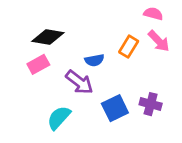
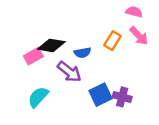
black diamond: (48, 37) -> (51, 45), moved
purple cross: (151, 104) -> (122, 97), moved
cyan semicircle: (59, 118) -> (38, 97), moved

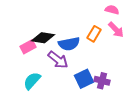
blue semicircle: (82, 53) -> (69, 44), size x1.5

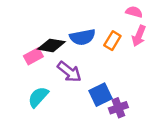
pink arrow: (116, 30) -> (139, 36), turned 66
blue semicircle: (69, 44) -> (82, 37), moved
purple cross: (102, 81) -> (118, 108), moved, turned -35

